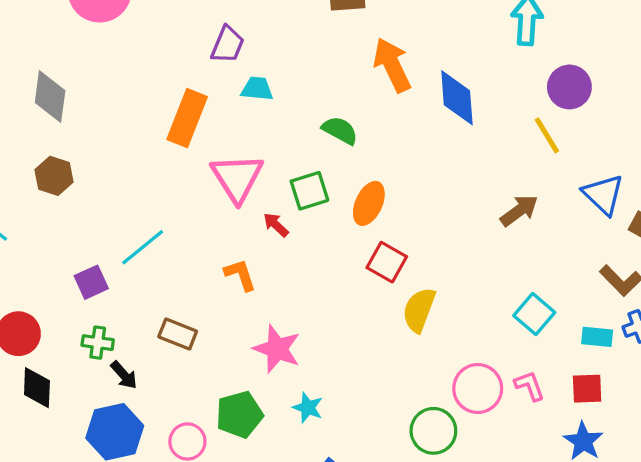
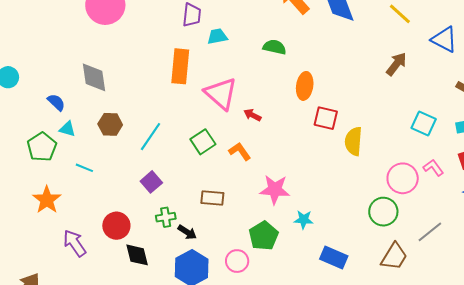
green square: (309, 191) -> (203, 142), moved
cyan line: (143, 247) -> (150, 137), moved

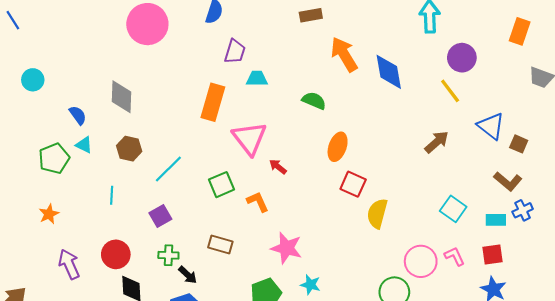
cyan line: (84, 168) -> (112, 195), moved, turned 60
orange star: (47, 200) -> (49, 214), size x0.7

